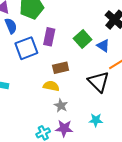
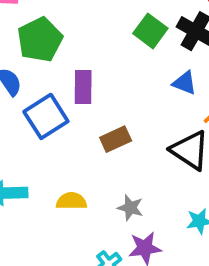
green square: (83, 39) -> (150, 31), moved
yellow semicircle: (51, 86) -> (71, 201), moved

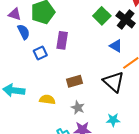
blue square: (46, 116) -> (40, 53), size x0.6
brown rectangle: (116, 139) -> (75, 81), moved

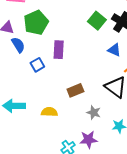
gray star: (78, 108) -> (94, 113), moved

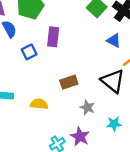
purple star: (88, 140) -> (80, 137), turned 30

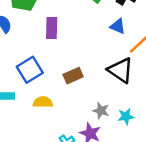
blue square: (29, 52) -> (30, 70), moved, size x1.5
gray star: (87, 107) -> (101, 111), moved

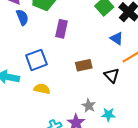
black triangle: (120, 70) -> (112, 75), size x0.7
brown rectangle: (73, 76) -> (84, 65), moved

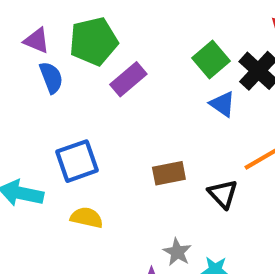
purple rectangle: (62, 29) -> (128, 79), moved, turned 36
blue triangle: (117, 38) -> (223, 104), moved

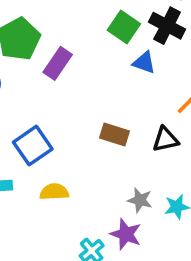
brown rectangle: (169, 173) -> (114, 134), turned 44
black triangle: (223, 194) -> (166, 139), turned -44

